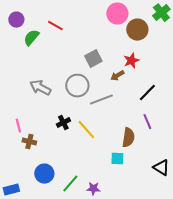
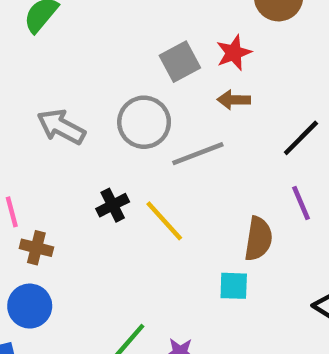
red star: (131, 61) -> (234, 53), moved
brown arrow: (117, 76) -> (234, 100), turned 32
blue circle: (44, 174) -> (30, 306), moved

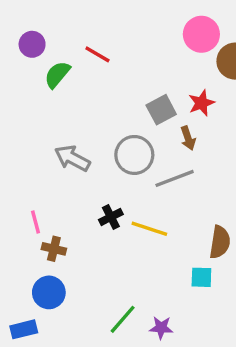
brown arrow: (234, 100) -> (188, 138), moved, turned -110
yellow line: (164, 221) -> (149, 229), turned -30

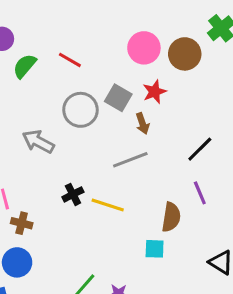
pink circle: (201, 34) -> (144, 48), moved
red line: (97, 54) -> (70, 60), moved
gray square: (161, 110) -> (118, 98), turned -32
gray circle: (134, 155) -> (80, 110), moved

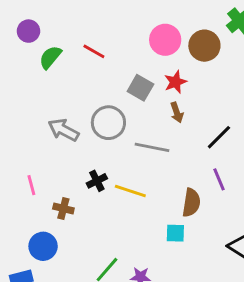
gray circle: (80, 110) -> (108, 123), moved
brown arrow: (142, 123) -> (177, 112), moved
gray line: (130, 160) -> (152, 147), turned 32
brown cross: (22, 223) -> (63, 208), moved

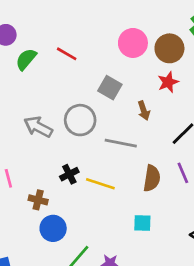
red star: (175, 82) -> (168, 82), moved
brown semicircle: (191, 203) -> (152, 178), moved
blue circle: (43, 246) -> (53, 228), moved

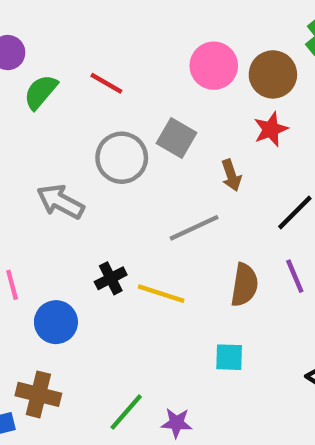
gray circle: (80, 120) -> (122, 158), moved
gray line: (121, 143) -> (194, 228), turned -36
brown cross: (38, 200) -> (38, 394), moved, size x1.4
blue circle: (53, 228) -> (56, 322), moved

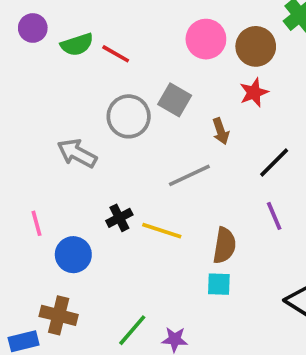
green semicircle: (41, 92) -> (77, 45), moved, turned -148
brown semicircle: (244, 285) -> (224, 245), moved

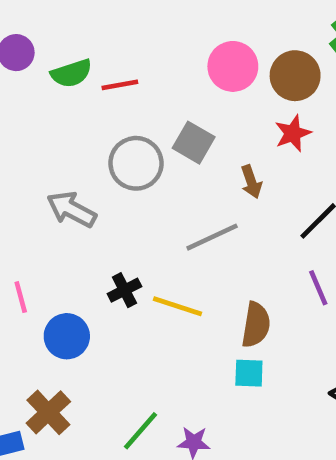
red line: (116, 54) -> (120, 85), turned -40
brown cross: (59, 315) -> (48, 412), turned 33

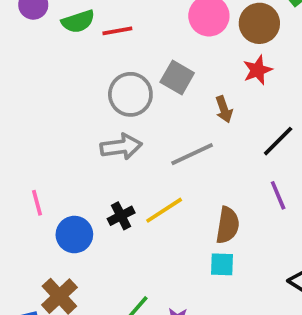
gray arrow: (71, 209) -> (121, 147), moved, turned 144
black cross: (124, 290) -> (121, 216), moved
yellow line: (178, 306) -> (164, 210), turned -51

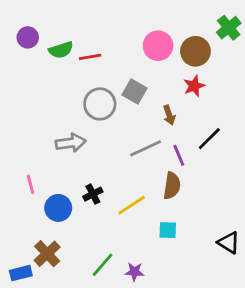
gray arrow: (121, 147) -> (71, 143), moved
purple line: (278, 195) -> (179, 155), moved
yellow line: (164, 210) -> (132, 205), moved
brown semicircle: (228, 225) -> (172, 186), moved

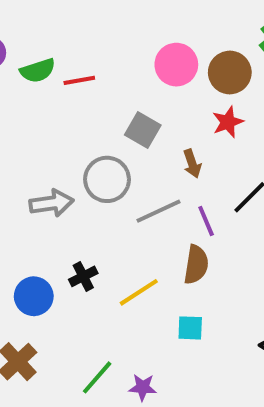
gray circle: (100, 104) -> (107, 179), moved

